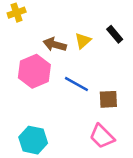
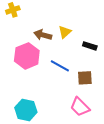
black rectangle: (115, 34) -> (90, 46), moved, turned -32

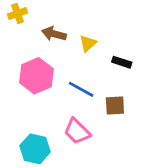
brown arrow: (43, 35) -> (54, 34), moved
pink trapezoid: (80, 107) -> (77, 131), moved

